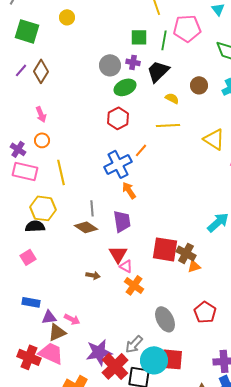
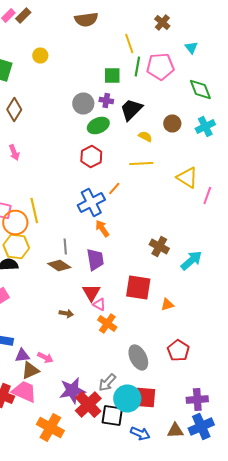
green line: (164, 40) -> (137, 66), moved
orange circle: (42, 140) -> (15, 222), moved, size x1.6
brown cross: (186, 253) -> (159, 246), moved

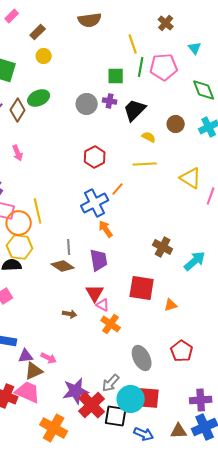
brown rectangle: (23, 16) -> (38, 32), moved
green ellipse: (98, 126) -> (39, 98), moved

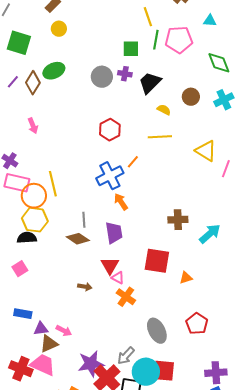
cyan triangle: (195, 48) -> (210, 21), turned -48
brown cross: (163, 247) -> (178, 220), turned -30

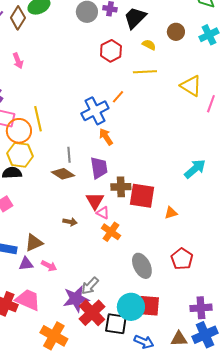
red hexagon: (110, 130) -> (111, 51), moved
brown cross: (178, 220) -> (121, 187), moved
brown triangle: (49, 344) -> (34, 243), moved
gray arrow: (126, 356) -> (90, 286), moved

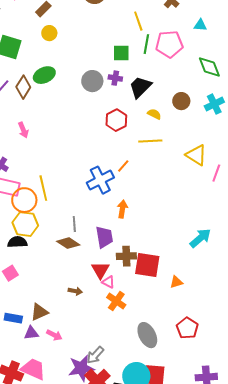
orange arrow: (106, 137) -> (122, 209), moved, turned 42

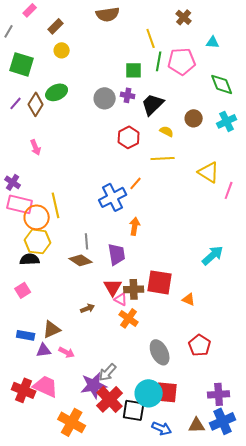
brown cross: (126, 256) -> (134, 289), moved
orange triangle: (176, 282) -> (189, 299), turned 40
brown arrow: (75, 291) -> (88, 308), turned -32

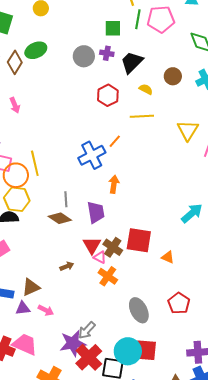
yellow triangle: (209, 172) -> (188, 130), turned 30
brown cross: (134, 289) -> (113, 247), turned 36

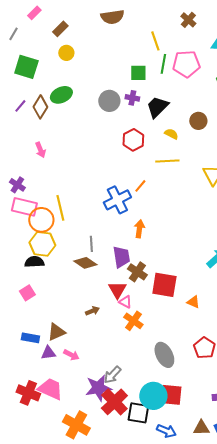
brown cross: (113, 247) -> (137, 272), moved

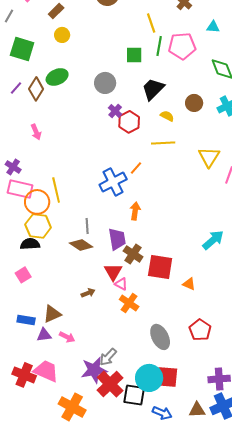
purple cross: (132, 98) -> (115, 111), moved, turned 32

